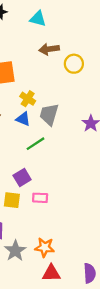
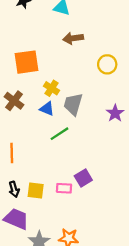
yellow circle: (74, 64) -> (107, 64), moved
purple square: (22, 178) -> (83, 178), moved

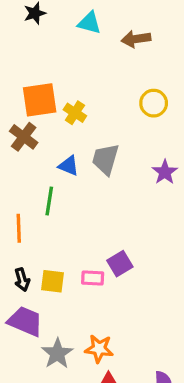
brown arrow: (73, 38) -> (136, 39), moved
yellow cross: (52, 88) -> (75, 113), moved
brown cross: (14, 101) -> (24, 137), moved
green line: (59, 134) -> (49, 201), moved, turned -48

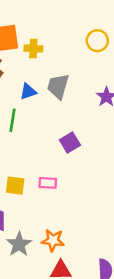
yellow cross: (75, 113) -> (33, 48), turned -30
blue triangle: (69, 166) -> (28, 92), turned -42
purple square: (120, 264) -> (70, 142), moved

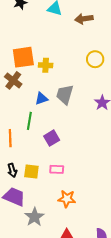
purple square: (70, 142) -> (52, 138), moved
orange star: (53, 240) -> (67, 199), moved

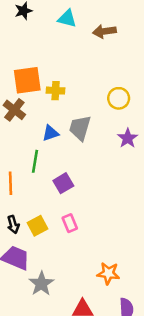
yellow circle: (95, 59) -> (119, 98), moved
pink rectangle: (57, 169) -> (70, 223), turned 64
yellow square: (31, 171) -> (38, 226), turned -35
orange star: (67, 199) -> (108, 273), moved

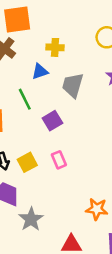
yellow cross: (56, 91) -> (55, 47), moved
gray trapezoid: (80, 128) -> (73, 85), moved
green line: (35, 161) -> (25, 99), turned -35

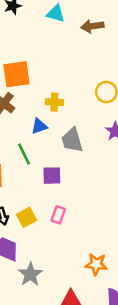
gray trapezoid: (73, 85) -> (72, 140), turned -32
purple square: (52, 121) -> (52, 176), turned 30
pink rectangle: (59, 160) -> (58, 215), turned 42

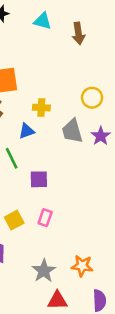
brown arrow: (92, 26) -> (78, 33), turned -90
gray trapezoid: (72, 140) -> (72, 131), moved
gray star: (30, 274) -> (44, 271), moved

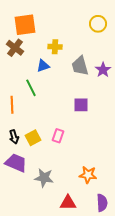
yellow circle: (92, 98) -> (98, 24), moved
purple square: (39, 179) -> (81, 105), moved
gray star: (44, 271) -> (44, 178), moved, turned -30

